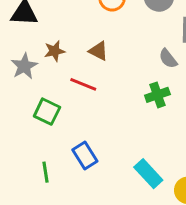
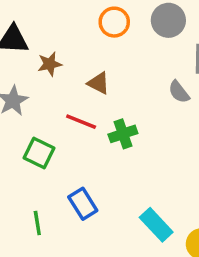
brown star: (54, 51) -> (50, 64), moved
green cross: (157, 95) -> (123, 134), moved

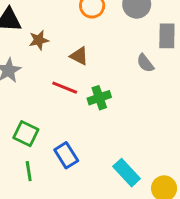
green square: (39, 153) -> (26, 134), moved

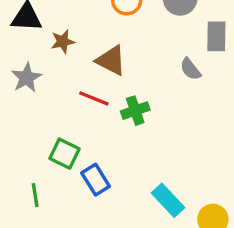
brown triangle: (79, 56) -> (111, 60), size x1.4
green square: (26, 134) -> (64, 154), moved
green line: (29, 171) -> (35, 195), moved

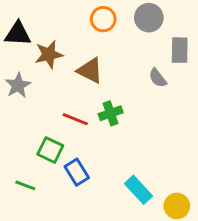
brown star: (63, 42) -> (49, 54), size x1.4
red line: (94, 98) -> (75, 119), moved
green line: (35, 195) -> (25, 185), turned -60

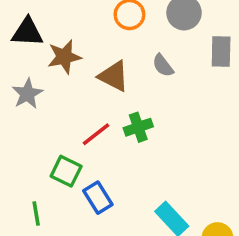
gray semicircle: (158, 78) -> (163, 66), moved
red line: (75, 119) -> (96, 134), turned -60
green line: (25, 185) -> (36, 213), turned 60

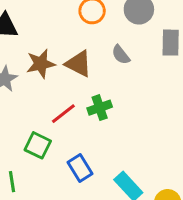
brown star: (64, 57) -> (41, 64), moved
blue rectangle: (98, 198) -> (80, 168), moved

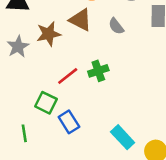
brown triangle: (78, 64) -> (80, 20), moved
blue rectangle: (80, 168) -> (69, 122), moved

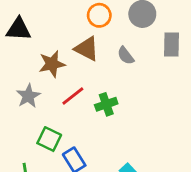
gray star: (18, 47) -> (28, 96), moved
red line: (68, 76) -> (73, 96), moved

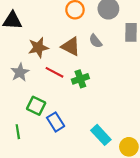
brown triangle: (87, 49) -> (71, 46), moved
red line: (73, 96) -> (54, 72), turned 66

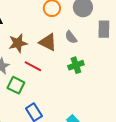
green cross: (80, 79) -> (76, 65), moved
green square: (36, 106) -> (16, 85), moved

